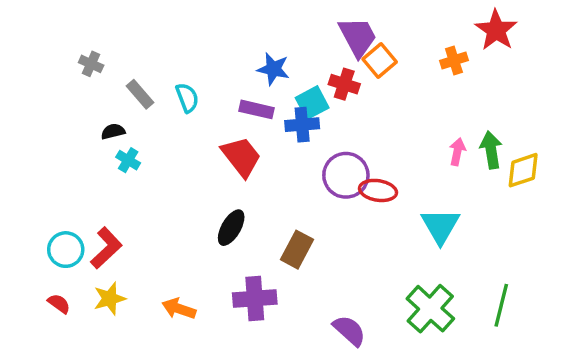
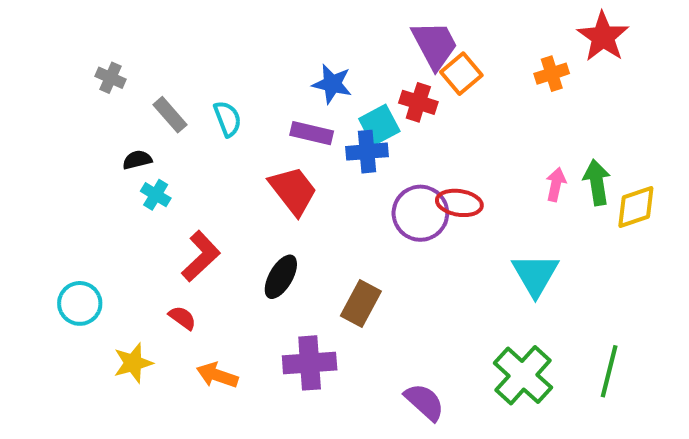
red ellipse: (378, 190) -> (459, 203), moved
red L-shape: (106, 248) -> (201, 256), moved
red semicircle: (59, 304) -> (182, 318), moved

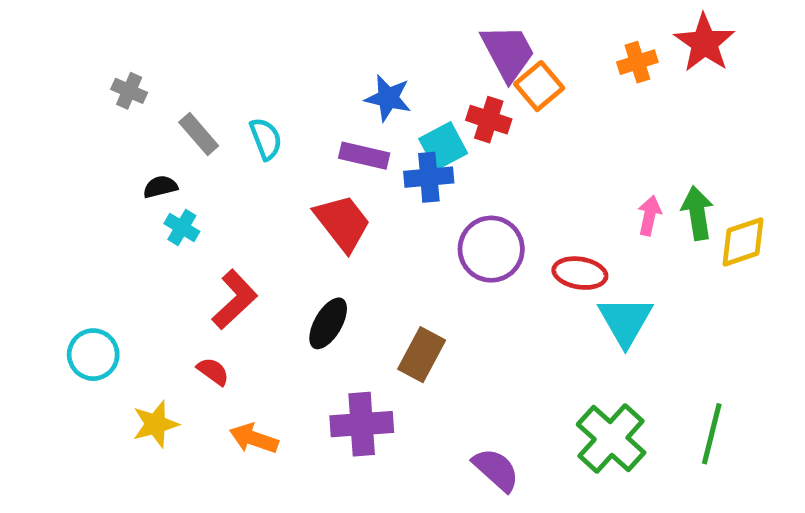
orange cross: (552, 74) -> (637, 62), moved
red ellipse: (459, 203) -> (580, 273), moved

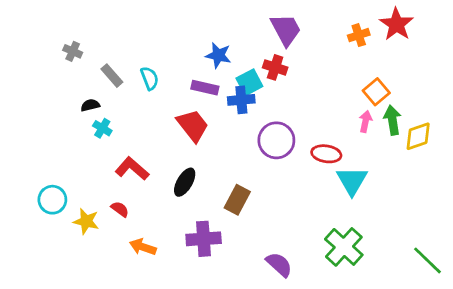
orange square: (539, 86) -> (376, 92), moved
red L-shape: (235, 299) -> (132, 169), turned -96
yellow star: (155, 424) -> (86, 221), moved, turned 30
green line: (712, 434) -> (428, 260), moved, turned -60

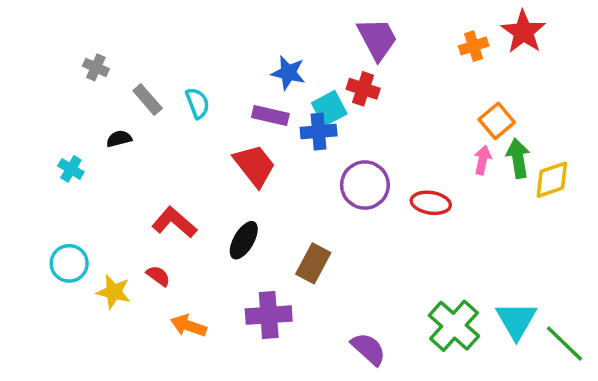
cyan cross: (102, 128) -> (71, 169), moved
cyan triangle: (352, 181) -> (516, 320), moved

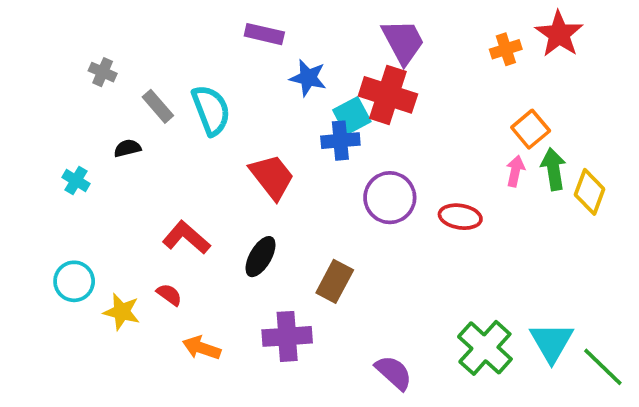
red cross: (363, 89) -> (388, 95), size x1.6
cyan semicircle: (197, 103) -> (211, 110), size x1.5
purple rectangle: (270, 116) -> (264, 34), moved
yellow diamond: (552, 180) -> (590, 192), turned -51

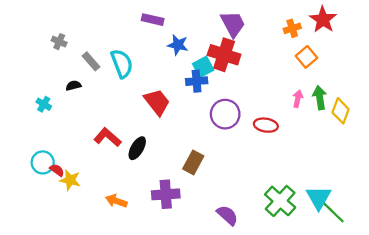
orange square: (531, 129) -> (306, 57), moved
black ellipse: (260, 257) -> (137, 148), moved
red semicircle: (169, 295) -> (57, 170), moved
green line: (603, 367) -> (333, 212), moved

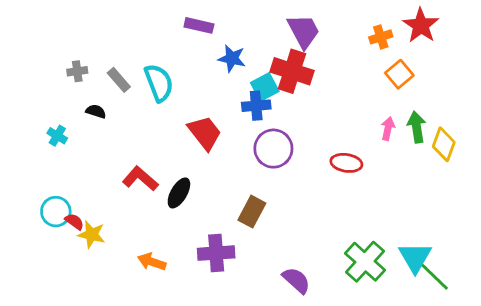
gray cross: (59, 42) -> (77, 71), moved, turned -32
black semicircle: (73, 86) -> (96, 111), turned 32
purple circle: (225, 114) -> (273, 149), moved

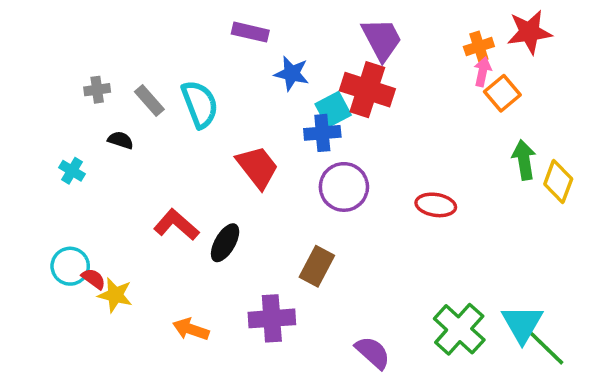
red star: (421, 25) -> (529, 32), turned 30
pink arrow: (388, 129) -> (483, 72), moved

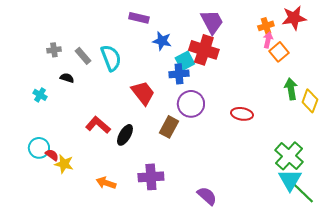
brown rectangle: (317, 266) -> (169, 127), moved
green cross: (459, 329) -> (289, 156), moved

